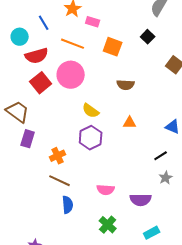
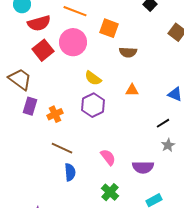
orange square: (113, 47) -> (109, 28), moved
orange cross: (58, 156) -> (55, 114), moved
pink semicircle: (106, 190) -> (108, 157), turned -132

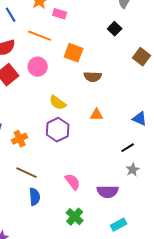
pink circle: (73, 42) -> (38, 67), size x0.7

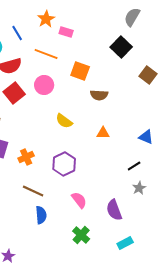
black square: (115, 29) -> (121, 47), size x1.5
purple hexagon: (58, 130) -> (64, 164), moved
purple semicircle: (108, 192) -> (114, 210), turned 70

